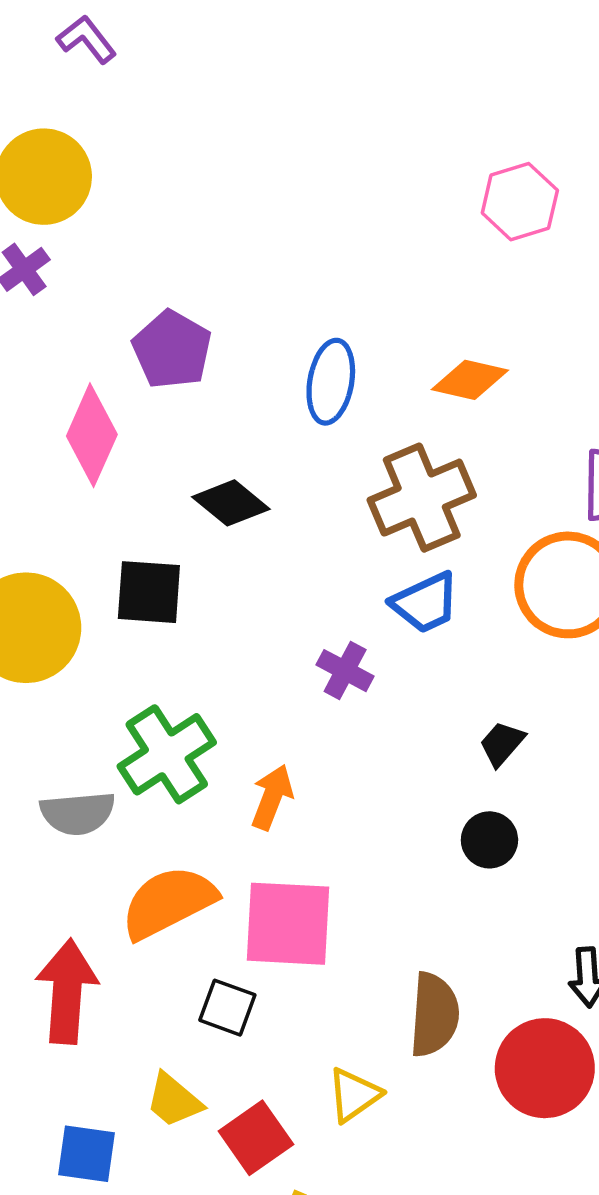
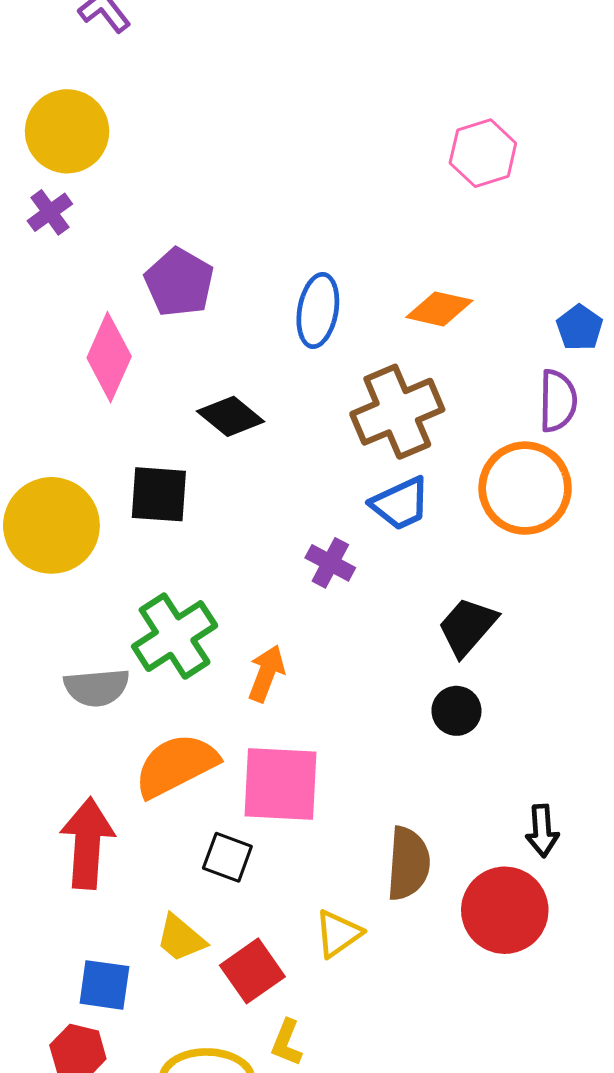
black trapezoid: (502, 744) -> (467, 627), size x1.5

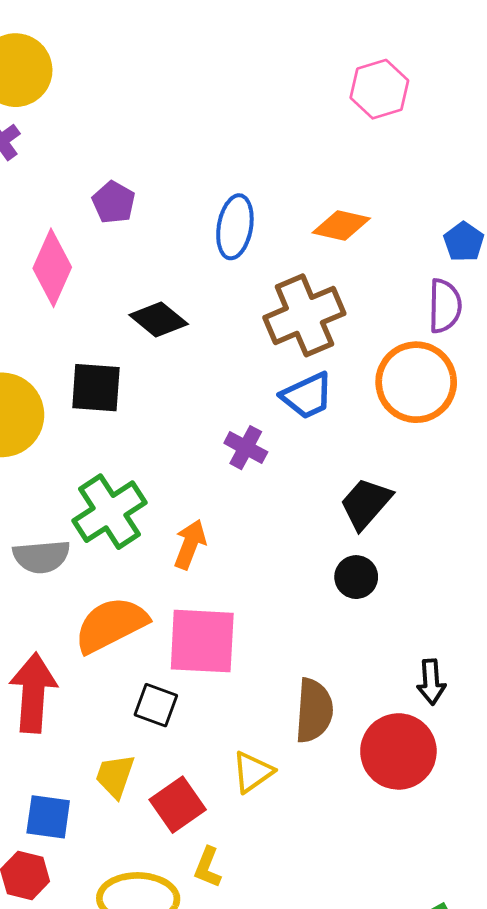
purple pentagon: (179, 282) -> (114, 202), size x0.7
yellow trapezoid: (181, 938) -> (115, 776), turned 69

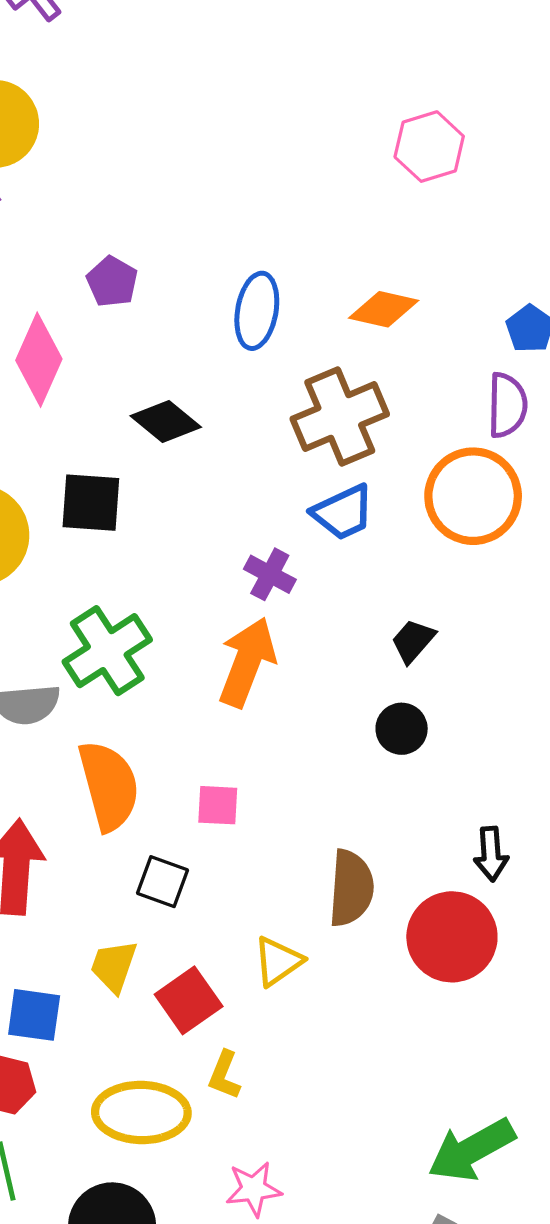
black trapezoid: (366, 503) -> (413, 641), size x0.7
orange arrow: (190, 544) -> (247, 662), moved, size x1.5
orange semicircle: (111, 625) -> (109, 786), turned 102
pink square: (202, 641) -> (218, 805), size x0.5

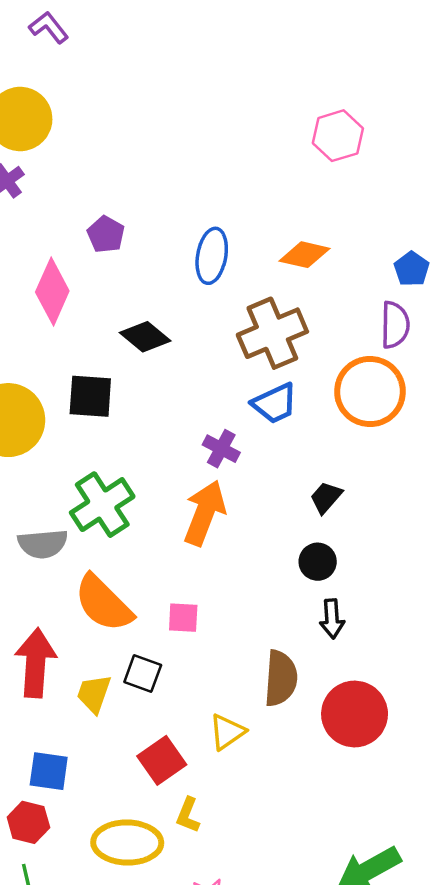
orange semicircle: (109, 786) -> (103, 603), turned 150
black arrow: (491, 854) -> (332, 619), moved
yellow trapezoid: (114, 966) -> (94, 694), moved

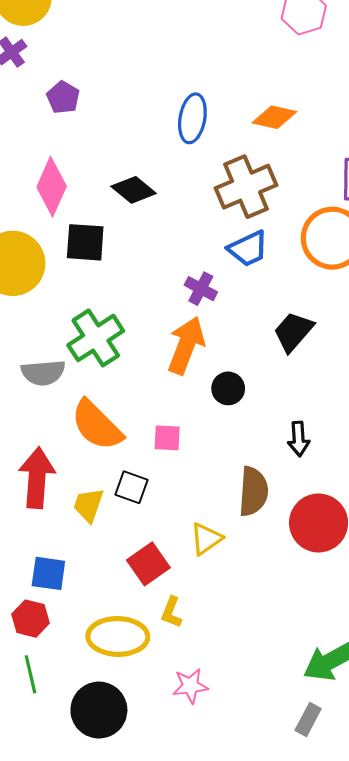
purple pentagon: (106, 234) -> (63, 97), moved
pink diamond: (52, 292) -> (52, 187), moved
black trapezoid: (326, 497) -> (293, 332), size x1.4
black circle: (318, 562) -> (228, 388), moved

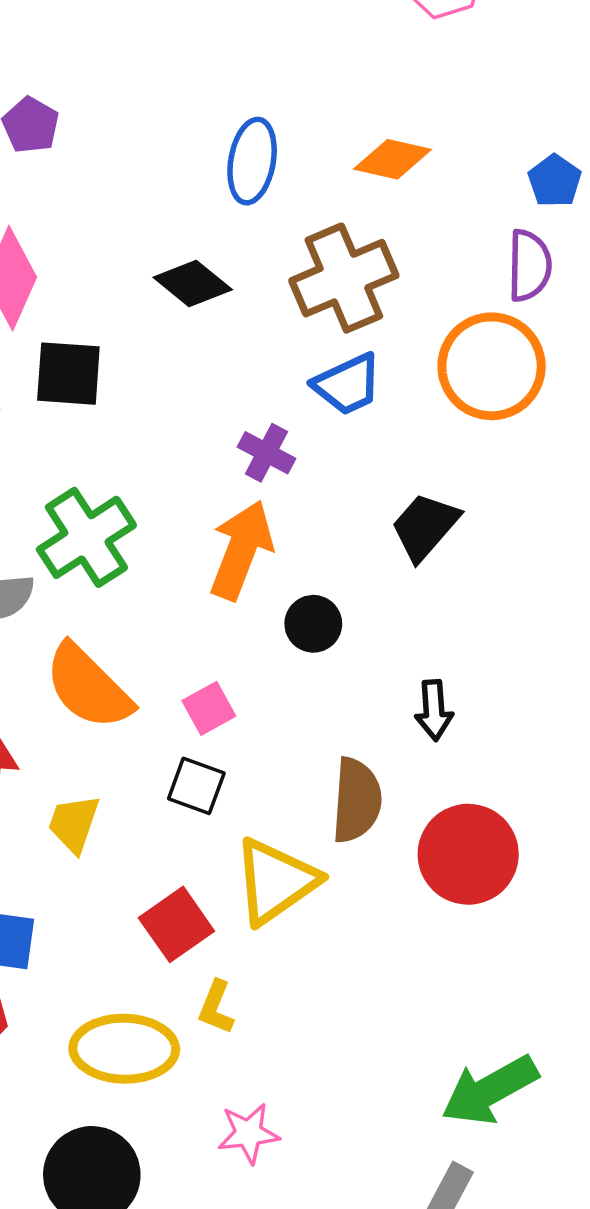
black diamond: (134, 190) -> (193, 283), moved
pink square: (167, 438) -> (209, 708), turned -32
black square: (131, 487) -> (196, 786), moved
yellow triangle: (206, 539) -> (275, 881), size x1.6

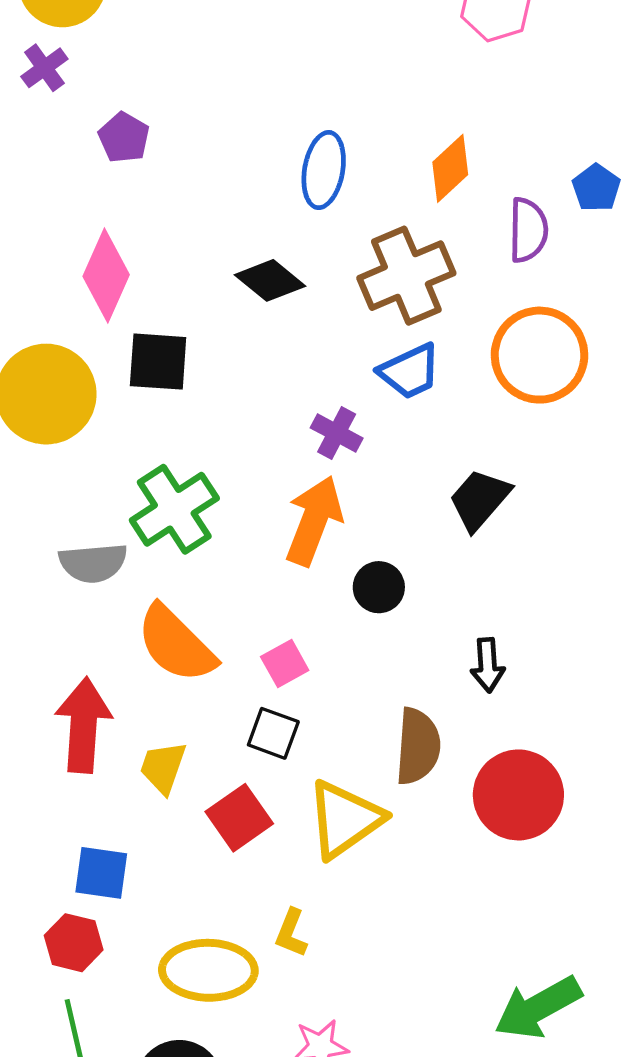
orange diamond: (393, 159) -> (450, 168), turned -56
purple semicircle: (529, 265) -> (528, 230), moved
red square: (176, 924) -> (239, 818), moved

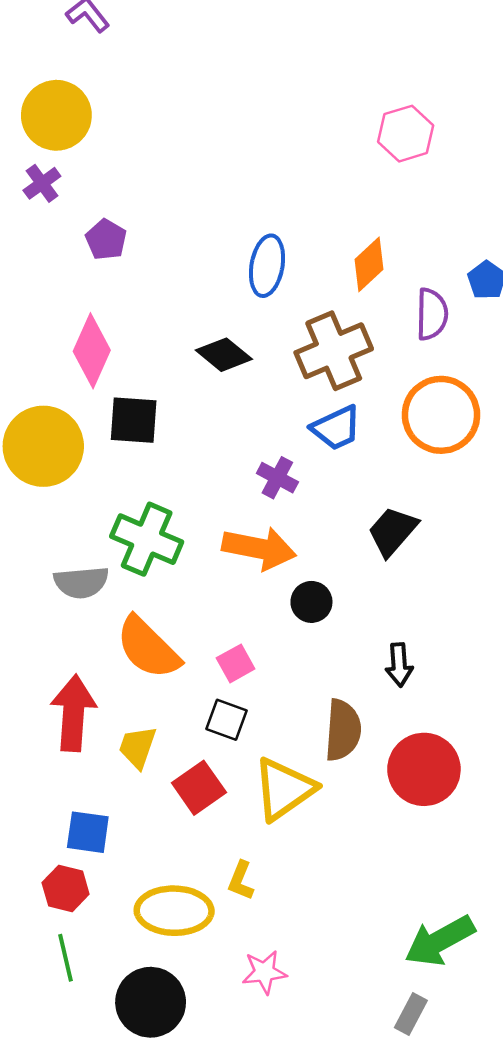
green cross: (174, 509) -> (147, 539), turned -34
orange arrow: (314, 521) -> (259, 548), turned 80

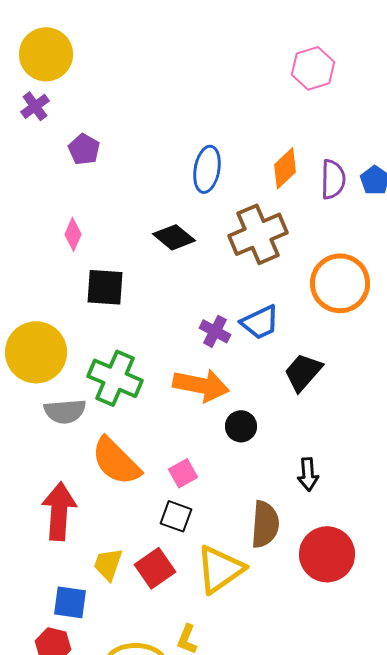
purple semicircle: (432, 314) -> (333, 179), moved
pink diamond: (92, 351) -> (73, 234), size x0.6
blue trapezoid: (336, 428) -> (260, 322), moved
yellow circle: (43, 446) -> (36, 352), moved
yellow trapezoid: (137, 747) -> (108, 564), moved

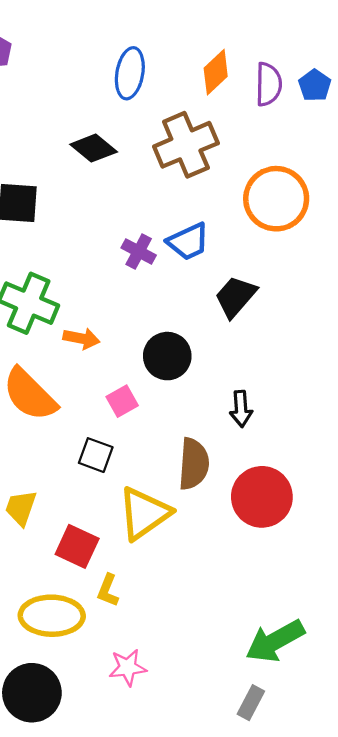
orange arrow: (201, 385) -> (81, 338), moved, size x0.6
black circle: (241, 426) -> (167, 356), size x1.4
pink square: (183, 473) -> (122, 401), moved
red square: (155, 568) -> (77, 546), moved, turned -30

